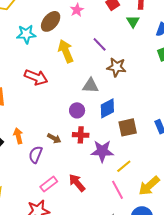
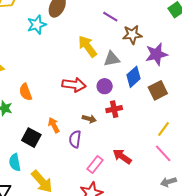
yellow arrow: (66, 51) -> (87, 46), moved
red arrow: (36, 77) -> (74, 85), moved
purple star: (102, 151) -> (156, 54), moved

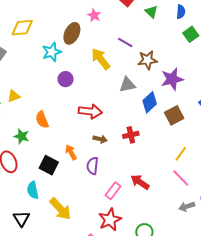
yellow arrow: (87, 46) -> (101, 59), moved
purple circle: (105, 86) -> (66, 79), moved
brown arrow: (89, 119) -> (100, 139), moved

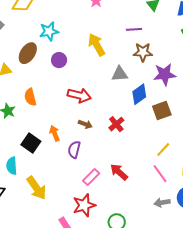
brown ellipse: (72, 33) -> (28, 53), moved
purple line: (125, 43) -> (134, 29), moved, turned -42
red cross: (131, 135) -> (116, 124), turned -35

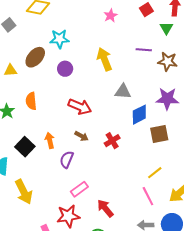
brown star: (143, 52) -> (168, 61), moved
red arrow: (119, 172) -> (105, 208), moved

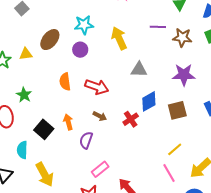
cyan star: (59, 39) -> (84, 25), moved
orange semicircle: (31, 101) -> (65, 82), moved
blue diamond: (139, 115) -> (149, 101), moved

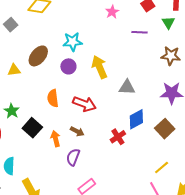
purple line: (158, 27) -> (140, 32), moved
yellow arrow: (119, 38) -> (100, 67), moved
brown square: (177, 110) -> (165, 129), turned -30
brown arrow: (100, 116) -> (77, 131), moved
black square: (44, 129) -> (32, 128), moved

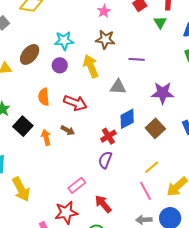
purple line: (140, 32) -> (137, 59), moved
brown star: (171, 56) -> (105, 39), moved
purple semicircle: (73, 157) -> (105, 160), moved

